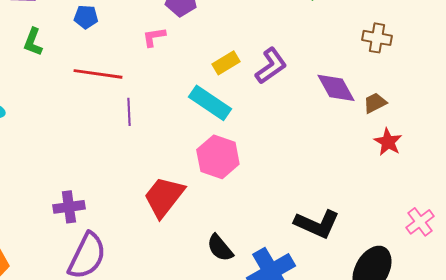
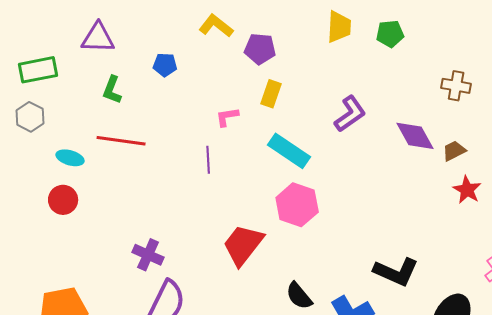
pink L-shape: (154, 37) -> (227, 117), moved
yellow rectangle: (226, 63) -> (271, 94), moved, turned -40
red line: (98, 74) -> (121, 141), moved
purple cross: (69, 207) -> (148, 255), turned 32

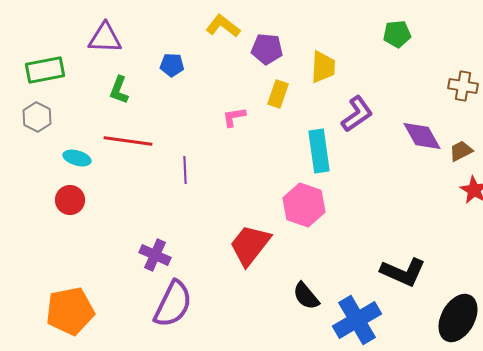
yellow trapezoid: (339, 27) -> (323, 67), moved
cyan rectangle: (289, 151) -> (319, 151), moved, turned 48
purple line: (208, 160) -> (185, 170), moved

